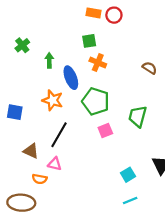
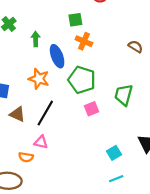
brown triangle: (31, 151) -> (17, 114), moved

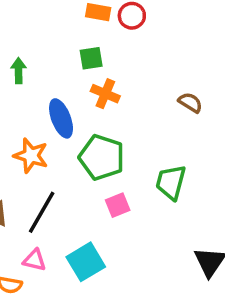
green arrow: (36, 39) -> (19, 71), moved
cyan square: (114, 153) -> (86, 262), moved, size x1.5

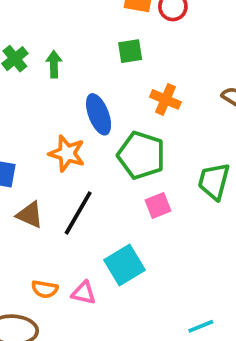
orange cross: (105, 94) -> (165, 99), moved
pink triangle: (34, 260) -> (84, 293), moved

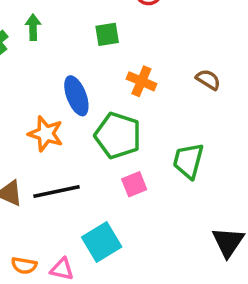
green arrow: (54, 64) -> (33, 27), moved
black line: (78, 213) -> (57, 191), turned 48

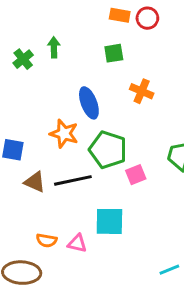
green pentagon: (118, 136) -> (108, 150), moved
cyan square: (102, 242) -> (109, 221), turned 32

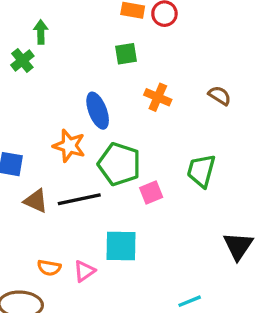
green arrow: (54, 47) -> (41, 32), moved
pink triangle: (77, 243) -> (84, 271), turned -48

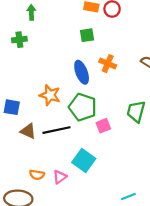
green arrow: (41, 32) -> (31, 12), moved
green cross: (22, 60) -> (19, 40), turned 32
blue ellipse: (98, 111) -> (82, 72), moved
cyan square: (121, 246) -> (84, 161), turned 35

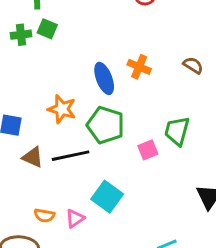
green square: (87, 35) -> (47, 29), moved, turned 32
pink square: (103, 126) -> (148, 150), moved

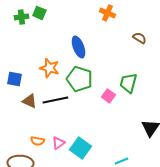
orange cross: (139, 67) -> (107, 13), moved
pink square: (148, 150) -> (108, 96), turned -32
cyan square: (107, 197) -> (80, 148), moved

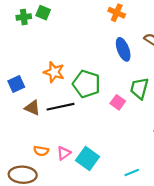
blue ellipse: (78, 47) -> (123, 49), moved
blue square: (14, 79) -> (16, 84), turned -35

